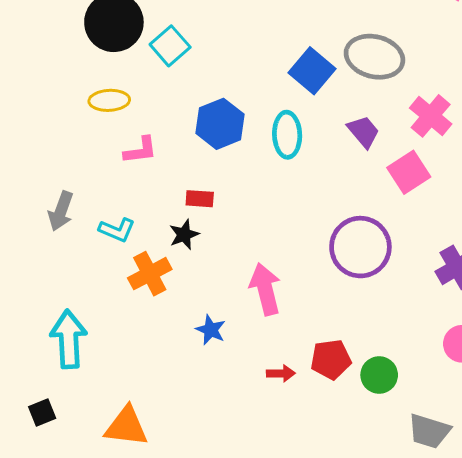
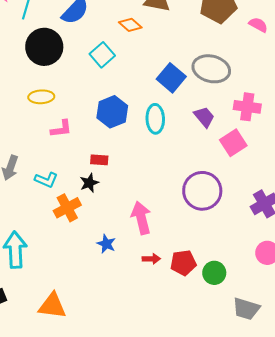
cyan square: (170, 46) -> (102, 55), moved
pink cross: (431, 116) -> (247, 107), turned -32
red arrow: (281, 373) -> (151, 259), moved

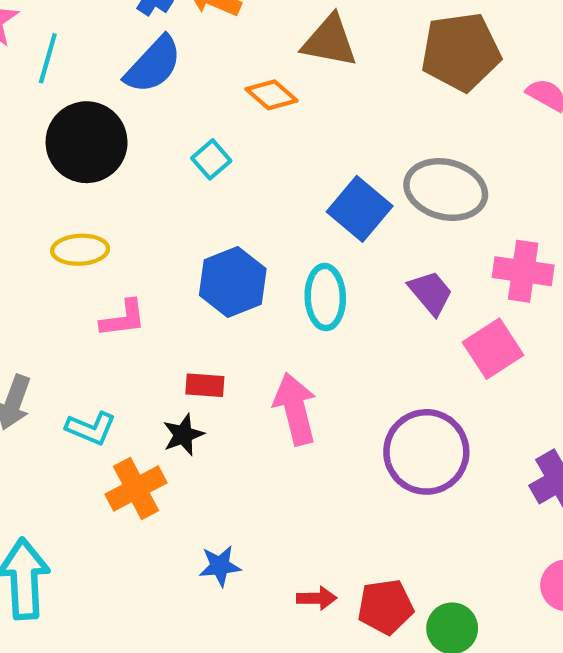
cyan square: (102, 55) -> (211, 159), size x0.7
pink arrow: (141, 218) -> (295, 409), moved
blue star: (106, 244) -> (220, 566), turned -30

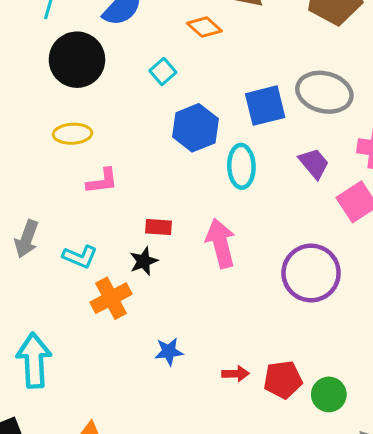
blue square: (360, 209) -> (265, 106), turned 36
blue hexagon: (233, 282) -> (195, 128), moved

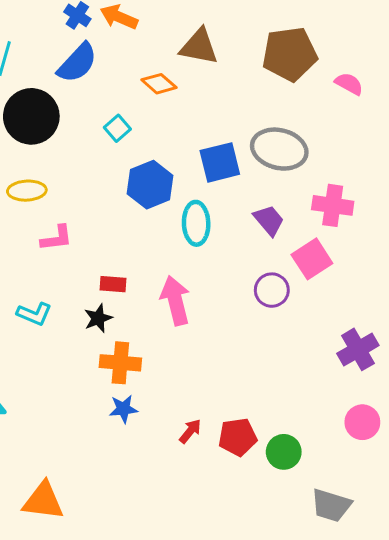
purple circle: (311, 273) -> (272, 290), moved, size x0.6
orange cross: (111, 298) -> (120, 363), moved, turned 33
red arrow: (235, 374) -> (190, 431), turned -50

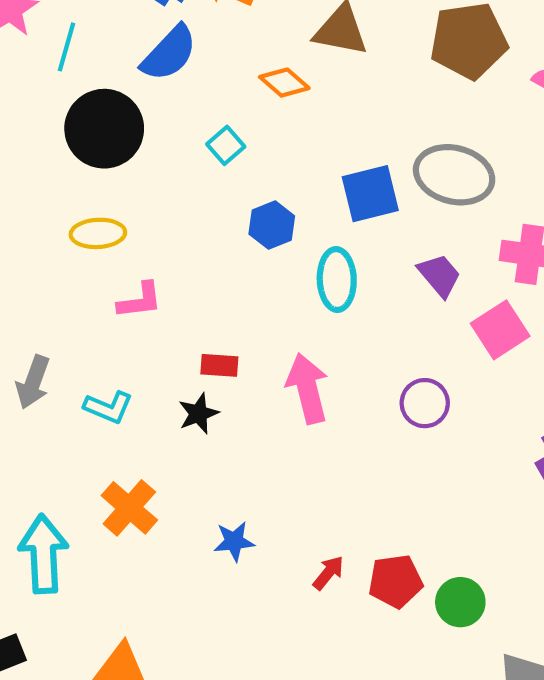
blue hexagon: (150, 185) -> (272, 225), size x0.7
purple circle: (272, 290) -> (425, 403), moved
orange cross: (120, 363) -> (129, 508), moved, turned 36

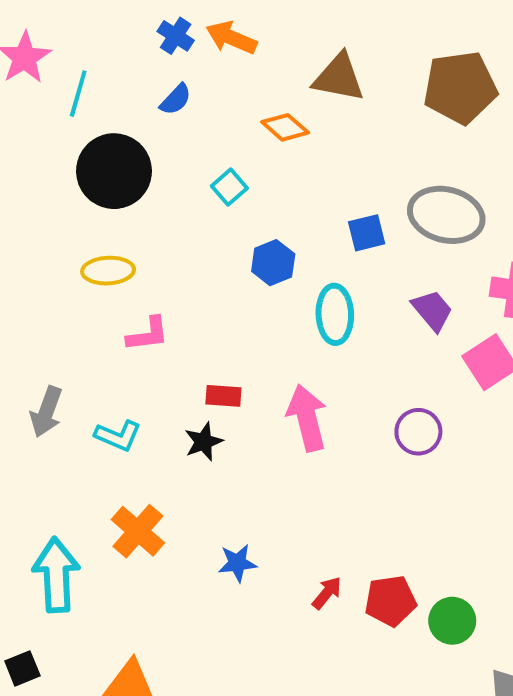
blue semicircle: (169, 53) -> (176, 99), size x0.6
blue square: (370, 194) -> (367, 233), size x0.7

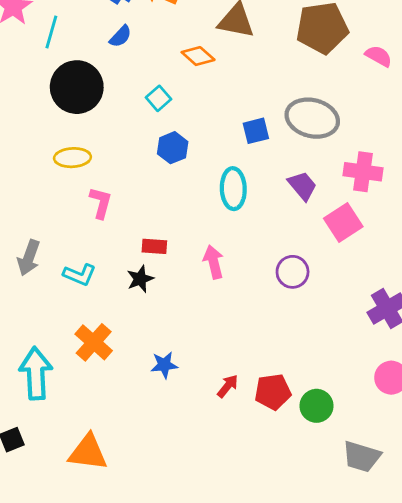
blue hexagon: (273, 263) -> (173, 148), moved
pink L-shape: (148, 334) -> (101, 203), turned -68
pink arrow: (307, 418) -> (214, 262), size x0.7

